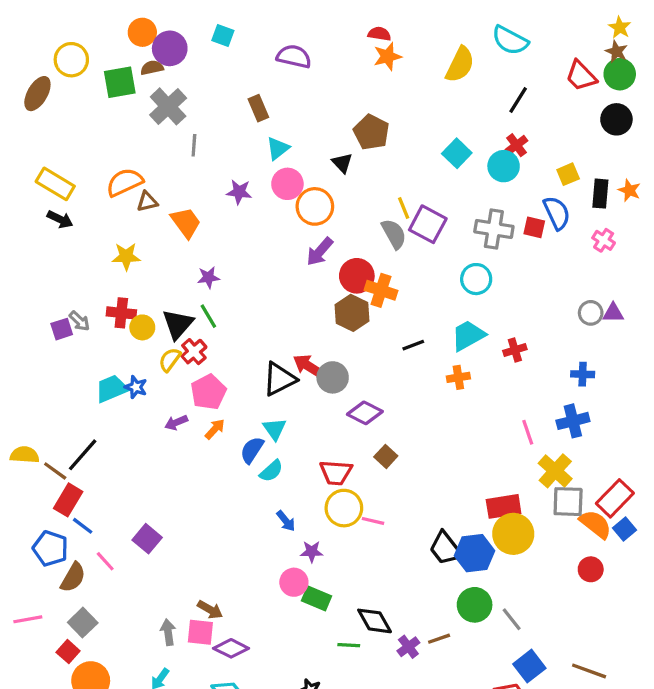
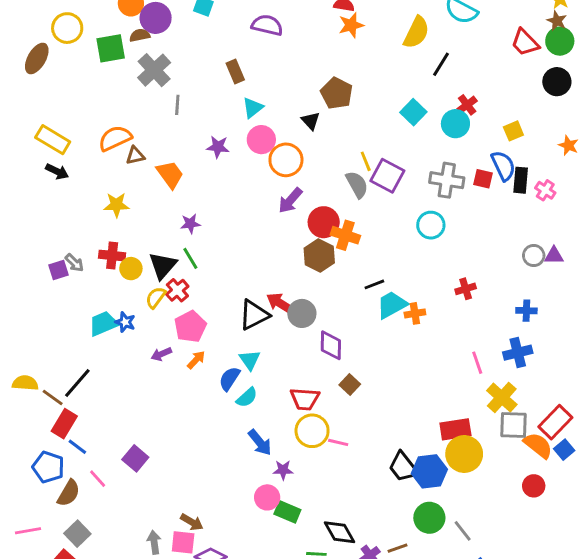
black line: (518, 100) -> (441, 64), moved
black rectangle: (600, 194) -> (521, 180), moved
cyan trapezoid: (468, 335) -> (392, 305), moved
purple diamond: (365, 413) -> (331, 345), turned 64
blue arrow: (286, 521) -> (260, 442), size x1.4

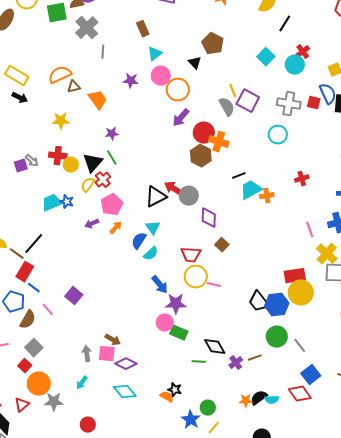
purple star: (283, 470) -> (176, 304), size x1.5

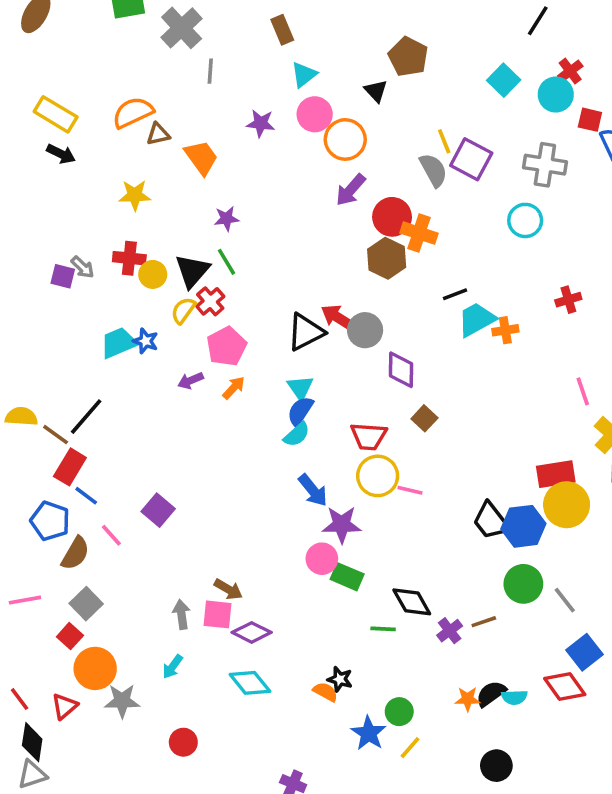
red square: (314, 103) -> (590, 120), moved
purple square: (21, 166) -> (63, 276), turned 32
blue semicircle: (139, 241) -> (300, 411), moved

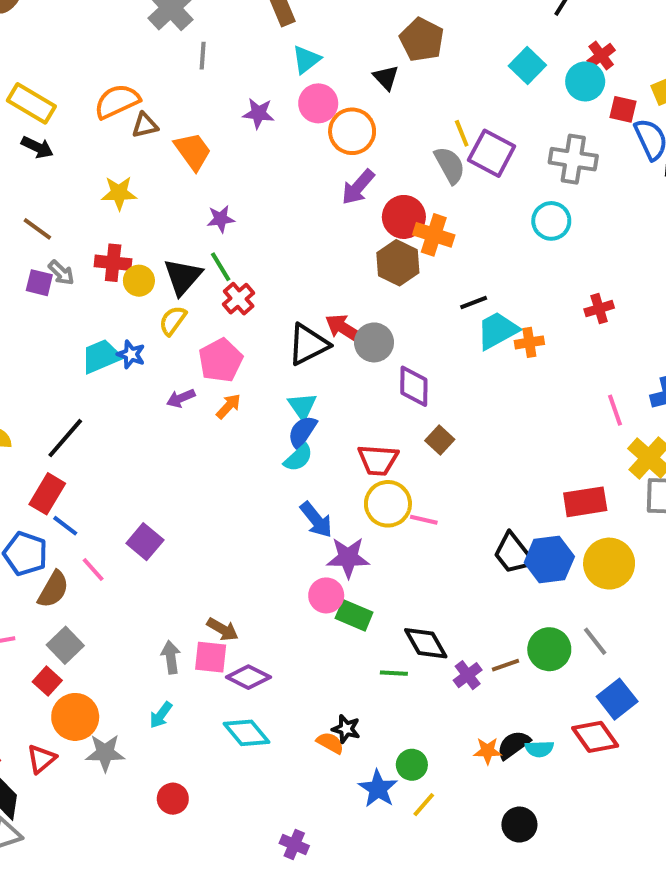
red cross: (210, 301) -> (239, 299), moved
brown line: (56, 435) -> (37, 229), moved
yellow circle: (567, 505) -> (609, 564), moved
green circle: (523, 584) -> (549, 649), moved

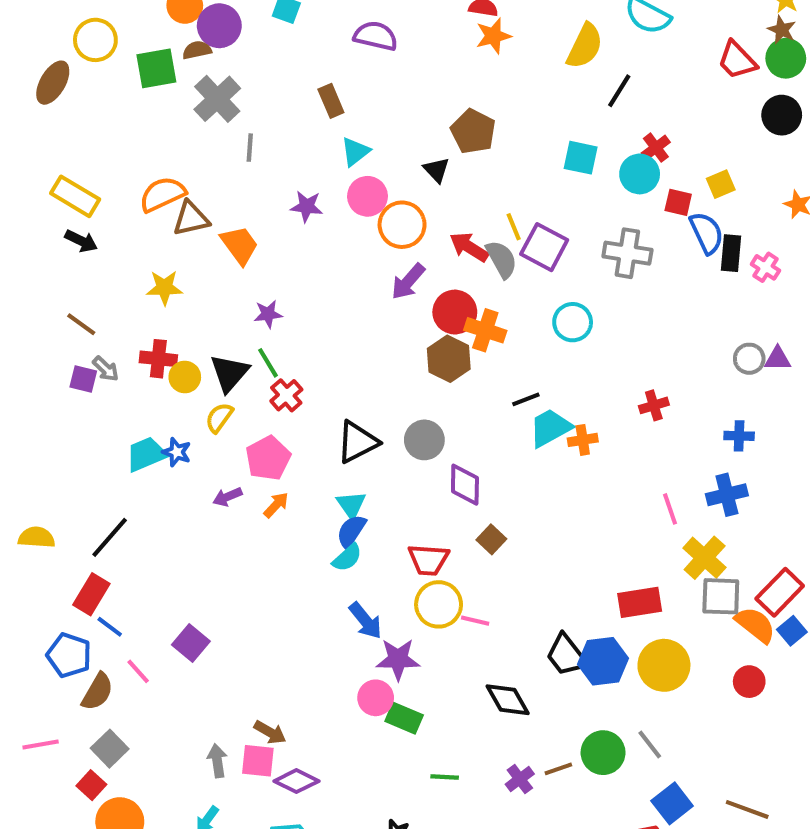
cyan square: (527, 66) -> (581, 158), turned -32
brown triangle: (145, 125) -> (191, 219), size x1.4
cyan circle: (551, 221) -> (573, 322), moved
red arrow: (344, 328) -> (469, 247), moved
black diamond: (426, 643) -> (508, 700), moved

